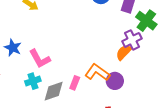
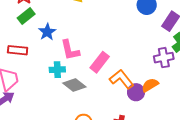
orange semicircle: (124, 52) -> (150, 85), moved
pink rectangle: (75, 83) -> (100, 62), moved, size x1.5
gray diamond: (54, 91) -> (74, 85), turned 40

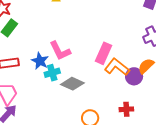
blue star: (47, 32) -> (40, 61), moved
pink rectangle: (100, 62) -> (104, 53), moved

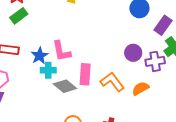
pink rectangle: (104, 53) -> (85, 74), moved, turned -35
purple circle: (134, 76) -> (133, 53), moved

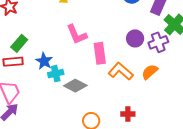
green rectangle: (19, 16) -> (19, 43), moved
pink L-shape: (62, 51) -> (77, 34), moved
pink rectangle: (85, 74) -> (100, 53), moved

